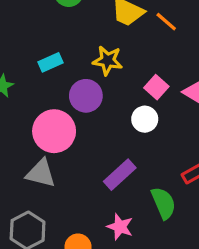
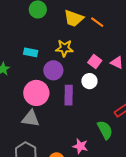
cyan rectangle: (50, 62) -> (31, 52), turned 40
purple rectangle: (120, 175) -> (69, 95), moved, turned -42

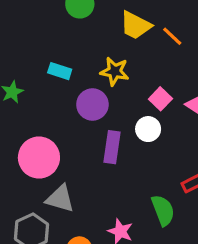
pink circle: (36, 93) -> (39, 158), moved
gray triangle: (31, 119) -> (60, 199), moved

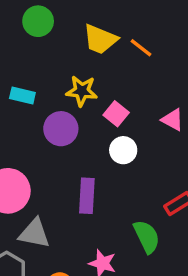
pink square: (160, 99) -> (116, 114), moved
purple rectangle: (112, 147) -> (87, 196), moved

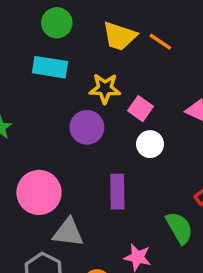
cyan rectangle: (22, 96) -> (50, 67), moved, size x1.4

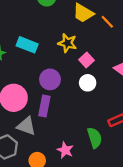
cyan rectangle: (50, 67) -> (27, 45), moved
purple circle: (87, 127) -> (50, 79), moved
purple rectangle: (117, 192) -> (44, 106), moved

